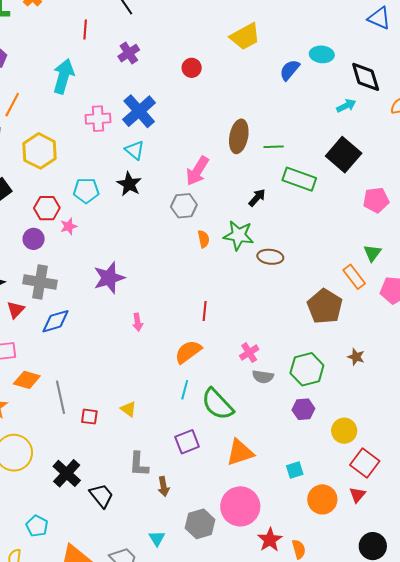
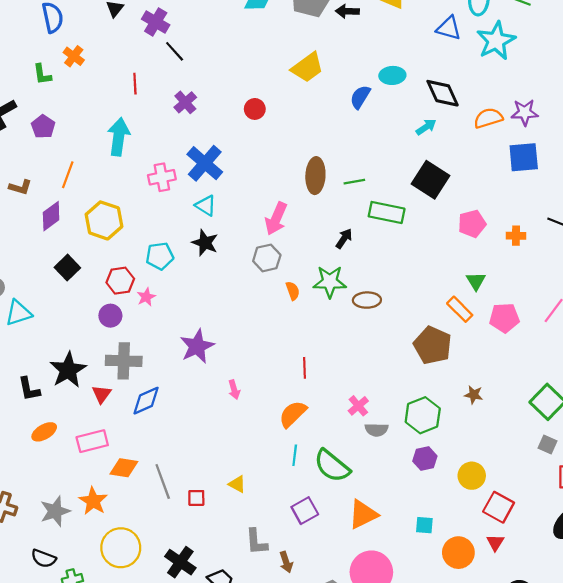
cyan square: (295, 470) -> (424, 525), turned 30

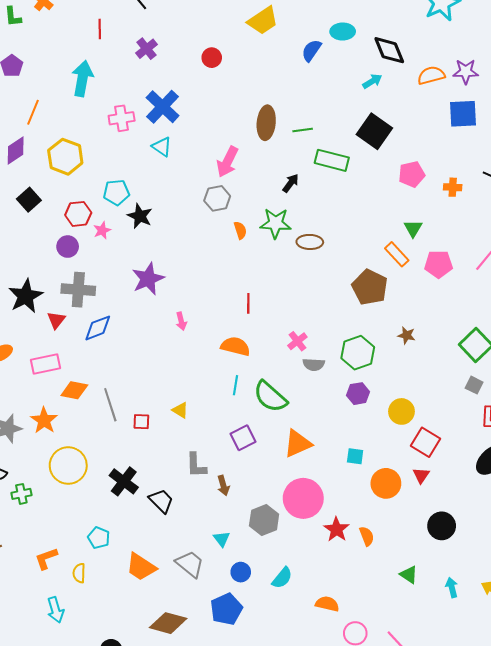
black star: (205, 243) -> (140, 216), moved
orange semicircle: (293, 414) -> (235, 346), turned 56

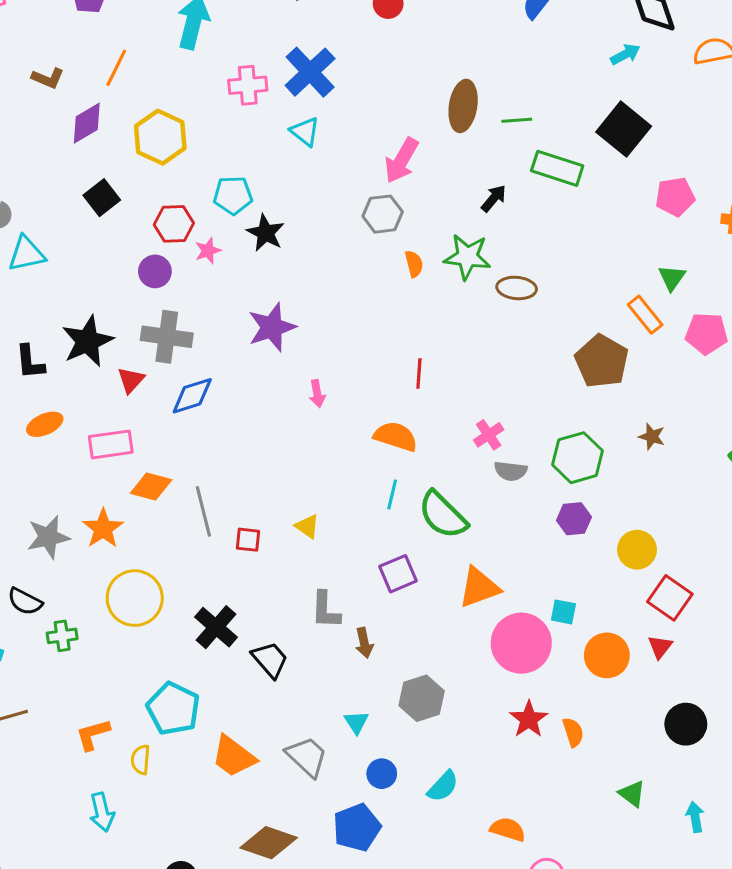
pink circle: (303, 498) -> (521, 643), moved
cyan pentagon: (99, 538) -> (173, 709), size x1.6

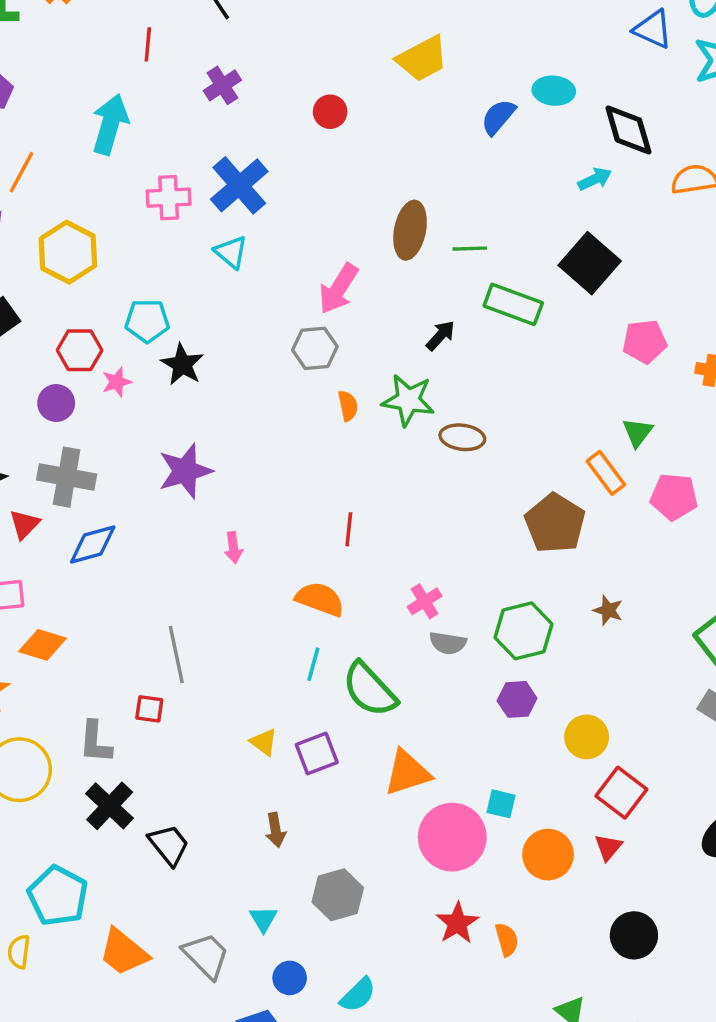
gray line: (203, 511) -> (176, 654), moved
yellow triangle: (307, 526) -> (264, 742), moved
gray L-shape: (326, 610) -> (95, 742), moved

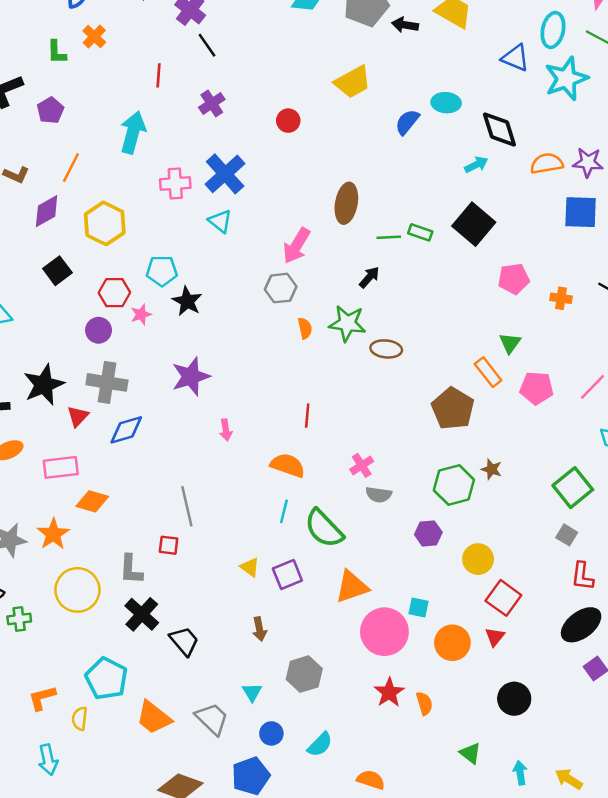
green line: (470, 249) -> (389, 237), moved
green rectangle: (513, 304) -> (420, 232), moved, size x0.6
green hexagon: (524, 631) -> (454, 485), moved

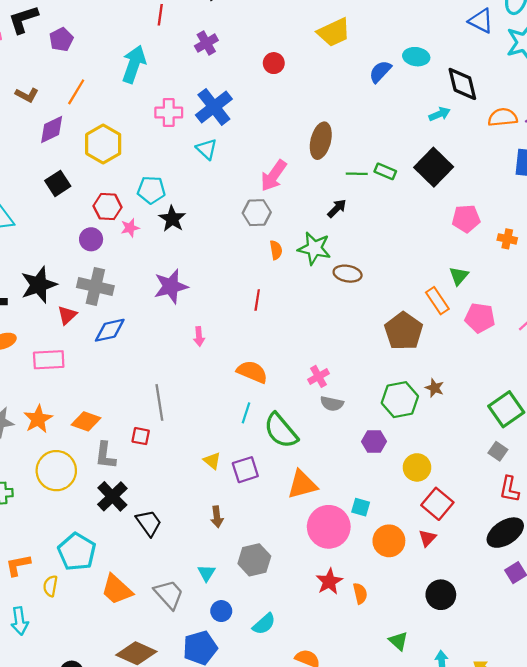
red line: (307, 416) -> (257, 300), moved
orange diamond: (92, 501) -> (86, 421), moved

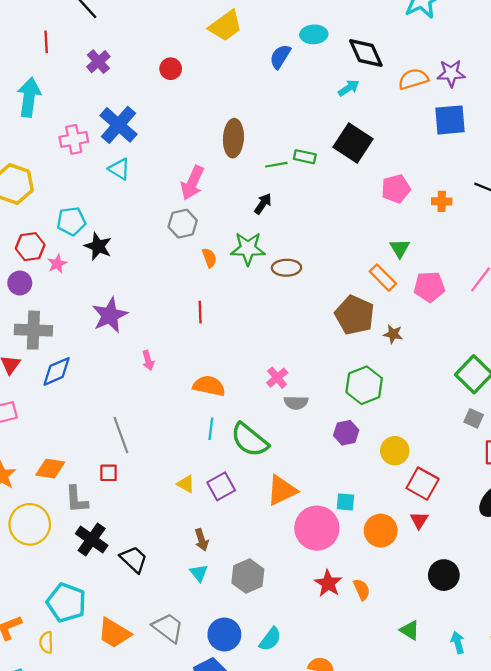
brown star: (435, 388) -> (393, 334), moved
cyan triangle: (206, 573) -> (199, 573), moved
blue circle: (221, 611) -> (224, 634), size x1.5

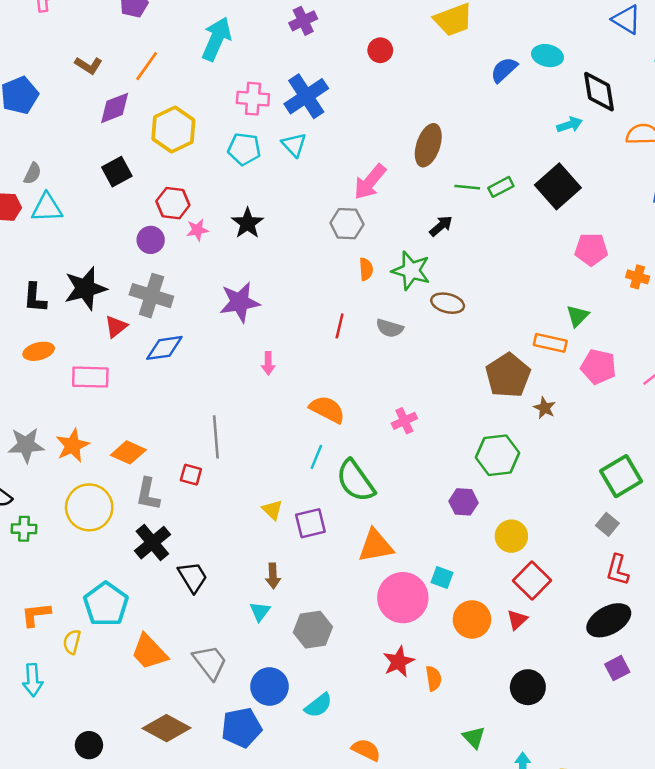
green rectangle: (305, 157) -> (501, 187), turned -55
cyan pentagon: (71, 221) -> (244, 149), moved
orange rectangle: (383, 278) -> (550, 343), turned -48
gray semicircle: (296, 403) -> (390, 328), moved

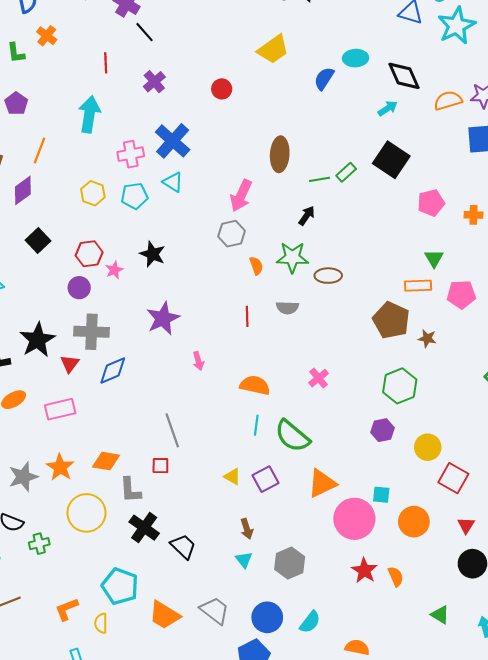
yellow hexagon: (173, 130) -> (93, 193), moved, size x0.7
red triangle: (517, 620) -> (466, 525), moved

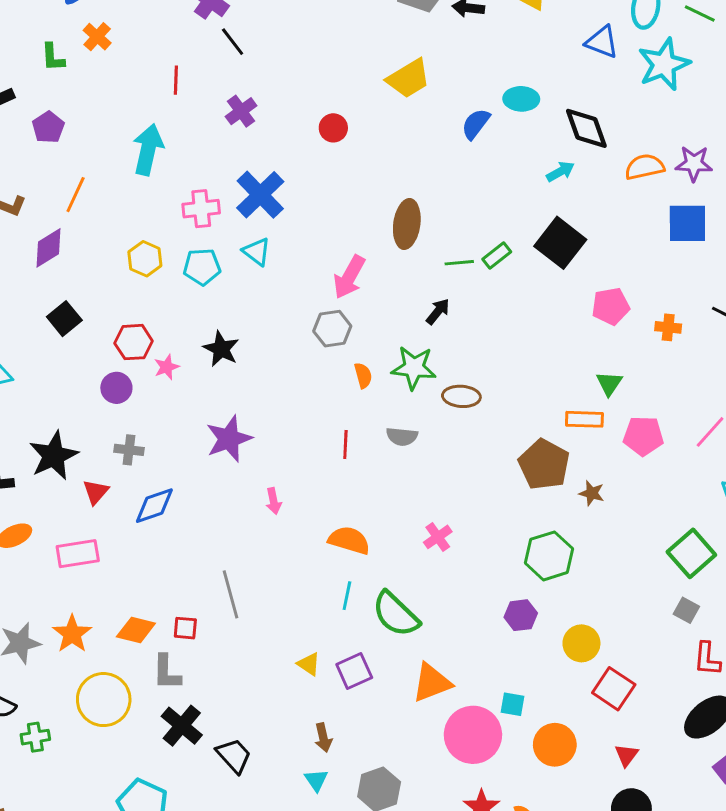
gray cross: (92, 332) -> (129, 450), size x0.6
red square: (160, 466) -> (185, 628), moved

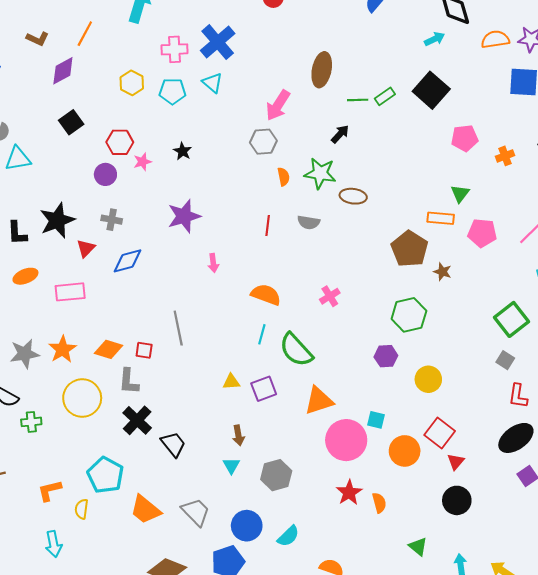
orange cross: (668, 327) -> (505, 156), turned -30
black star: (221, 349) -> (182, 151), size x0.7
yellow triangle: (309, 664) -> (231, 382), turned -42
red square: (614, 689) -> (440, 433), moved

